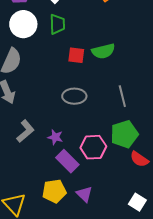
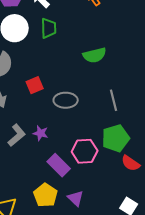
red square: (76, 55) -> (35, 85), moved, turned -30
purple star: (55, 137) -> (41, 133), moved
yellow pentagon: (54, 191) -> (46, 195), turned -30

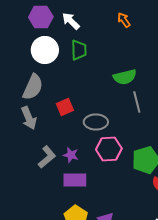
gray line: (114, 100) -> (137, 102), moved
pink hexagon: (85, 151) -> (109, 149), moved
purple rectangle: (59, 165) -> (75, 180), moved, turned -45

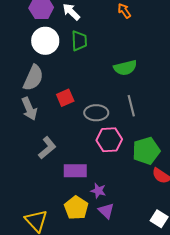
gray line: (137, 102) -> (131, 106), moved
purple star: (71, 155) -> (98, 191), moved

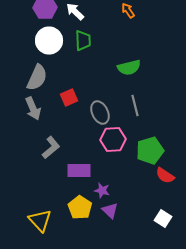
gray ellipse: (96, 113) -> (100, 112), turned 65

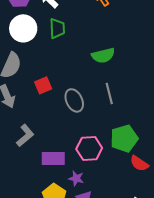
pink hexagon: (113, 140) -> (89, 148), moved

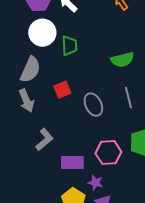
green trapezoid: (57, 28) -> (69, 46), moved

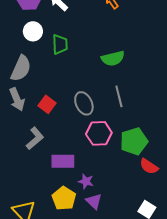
white circle: (42, 33) -> (33, 31), size x0.7
red square: (62, 90) -> (47, 104), moved, turned -30
pink hexagon: (108, 153) -> (99, 133), moved

